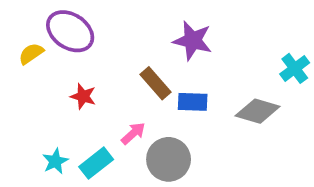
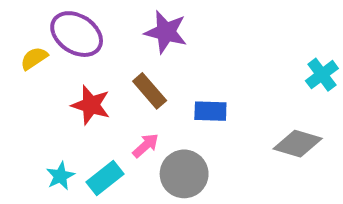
purple star: (193, 41) -> (166, 32), moved
brown rectangle: (156, 83) -> (150, 91), moved
red star: (83, 96) -> (91, 105), size x1.4
gray diamond: (258, 111) -> (298, 144), moved

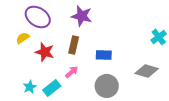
yellow semicircle: (34, 58) -> (23, 38), moved
brown rectangle: (150, 91) -> (74, 45), turned 54
gray circle: (184, 174) -> (107, 86), moved

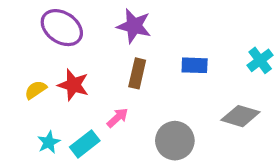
yellow semicircle: (23, 38) -> (36, 90), moved
brown rectangle: (74, 45) -> (137, 73), moved
blue rectangle: (104, 55) -> (195, 65), moved

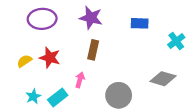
purple ellipse: (62, 28) -> (42, 19), turned -36
blue rectangle: (195, 65) -> (140, 23), moved
pink arrow: (118, 118) -> (80, 80), turned -32

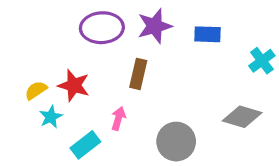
purple star: (91, 18) -> (155, 26), moved, turned -30
purple ellipse: (42, 19) -> (102, 28), moved
cyan star: (33, 96) -> (51, 117), moved

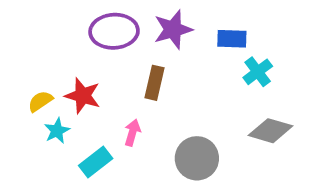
cyan cross: (262, 61) -> (258, 72), moved

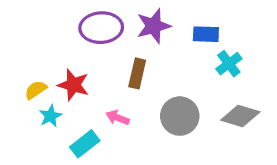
pink arrow: (132, 133) -> (118, 118), turned -85
gray circle: (197, 158) -> (180, 116), moved

